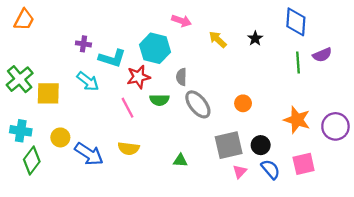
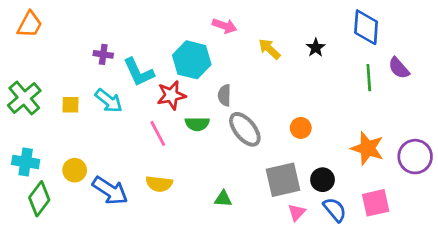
purple semicircle: (322, 55) -> (399, 68), turned 72
cyan L-shape: (112, 58) -> (139, 72), turned 48
yellow square: (48, 93) -> (71, 105), moved, size x0.6

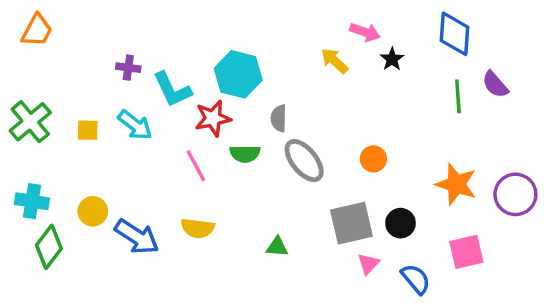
pink arrow: (224, 26) -> (365, 32), moved
blue semicircle: (335, 210) -> (416, 279), moved

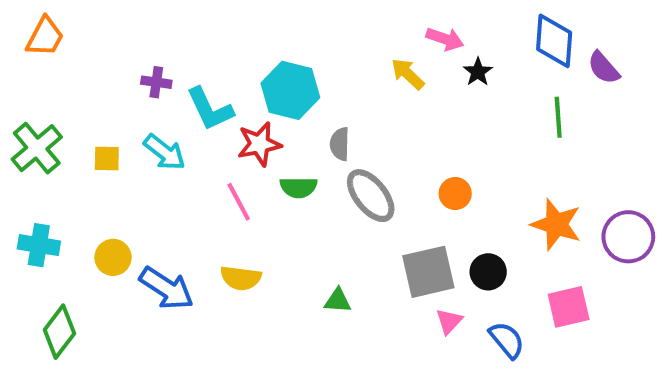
purple semicircle: (495, 84) -> (604, 68), moved
green diamond: (49, 247) -> (59, 332), moved

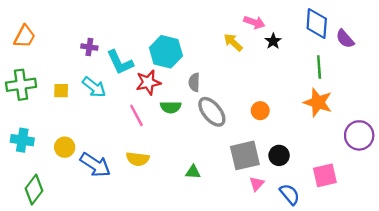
orange trapezoid: (45, 37) -> (25, 36), moved
green cross: (37, 148) -> (21, 85), turned 32
orange star: (556, 224) -> (318, 102), moved

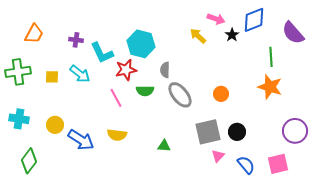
blue diamond: (317, 23) -> (254, 20), moved, turned 64
orange trapezoid: (25, 36) -> (34, 34), moved
purple semicircle: (345, 39) -> (293, 33), size x1.4
purple circle: (359, 135) -> (295, 131), moved
pink square: (325, 175) -> (278, 164), moved

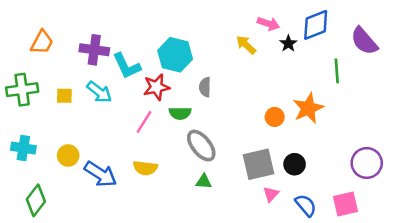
purple cross: (76, 40) -> (94, 50), size x1.6
orange star: (270, 87) -> (308, 108), moved, turned 30
gray ellipse: (180, 95) -> (201, 146), moved
pink line: (116, 98) -> (144, 122), turned 60

